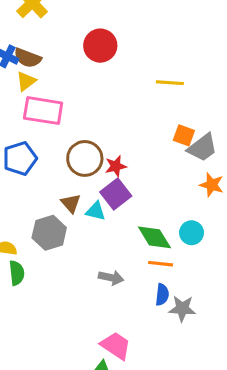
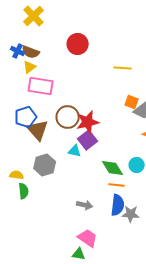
red star: (116, 166) -> (88, 122), size x1.6
brown triangle: (71, 203) -> (38, 130), moved, size x1.6
gray arrow: (111, 278) -> (85, 205), moved
blue semicircle: (162, 295) -> (118, 205), size x1.5

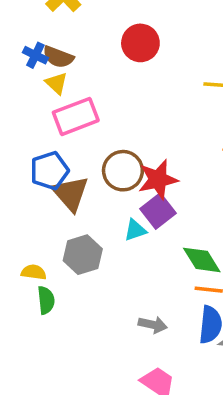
yellow triangle: (30, 67) -> (56, 83), turned -40
pink rectangle: (41, 86) -> (76, 116), turned -30
cyan triangle: (75, 151) -> (135, 230), turned -32

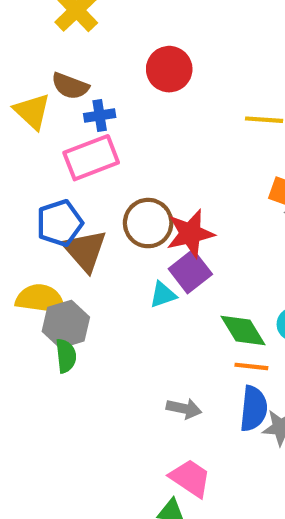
blue cross: (35, 55) -> (100, 115), moved, turned -35
yellow triangle: (56, 83) -> (32, 111), moved, size x1.4
gray hexagon: (83, 255) -> (66, 324), moved
yellow semicircle: (34, 272) -> (41, 299), moved, size x1.6
green semicircle: (46, 300) -> (66, 356), moved

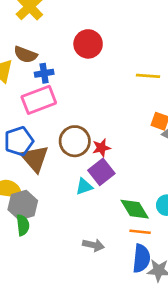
red star: (190, 234) -> (101, 148), size x0.6
gray arrow: (184, 409) -> (93, 245), moved

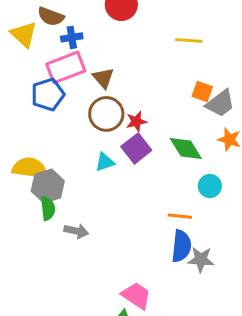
blue pentagon: (19, 141) -> (48, 94), moved
brown triangle: (35, 158) -> (103, 78), moved, size x0.7
cyan triangle: (84, 186) -> (105, 162), moved
green diamond: (135, 209) -> (186, 148), moved
gray arrow: (93, 245) -> (76, 231), moved

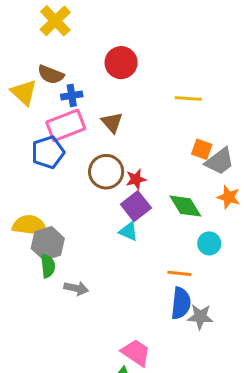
brown triangle: (103, 78) -> (112, 122), moved
cyan triangle: (105, 162) -> (129, 231), moved, turned 42

